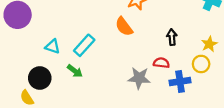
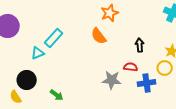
cyan rectangle: (84, 45) -> (54, 38), moved
cyan triangle: (53, 46) -> (38, 53), turned -40
green arrow: (75, 71) -> (57, 95), moved

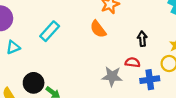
cyan triangle: (38, 53) -> (13, 47), moved
black circle: (27, 80) -> (34, 83), moved

